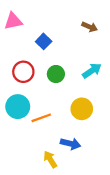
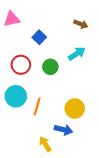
cyan arrow: (92, 71) -> (77, 54), moved
yellow circle: (82, 109) -> (75, 108), moved
orange line: (41, 118) -> (37, 106), turned -54

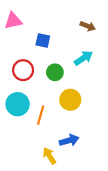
blue square: (39, 37) -> (43, 40), turned -32
yellow circle: (75, 108) -> (70, 100), moved
blue arrow: (64, 130) -> (69, 140), turned -30

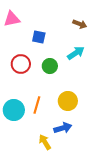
yellow circle: (70, 100) -> (68, 101), moved
cyan circle: (18, 104) -> (14, 110), moved

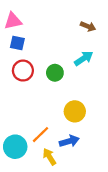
blue square: (39, 37) -> (17, 43), moved
orange line: (37, 105) -> (41, 135), moved, turned 30
cyan circle: (14, 110) -> (15, 147), moved

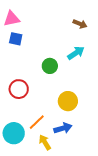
red circle: (23, 71) -> (19, 89), moved

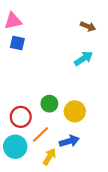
green circle: (50, 66) -> (49, 104), moved
red circle: (19, 89) -> (21, 117), moved
yellow arrow: (45, 142) -> (49, 157), turned 63

